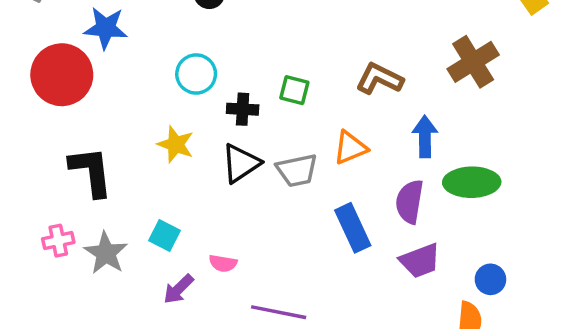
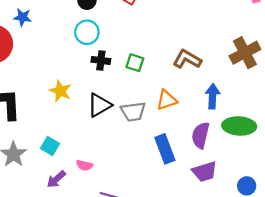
blue star: (106, 28) -> (22, 17), size x0.7
cyan circle: (196, 74) -> (87, 32), moved
black cross: (243, 109) -> (101, 60), moved

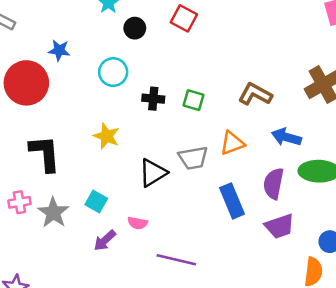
cyan circle: (87, 32) -> (113, 72), moved
blue arrow: (213, 96) -> (286, 137), turned -75
black triangle: (99, 105) -> (153, 173), moved

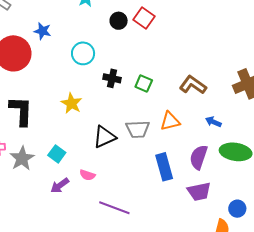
black circle: (135, 28) -> (119, 21), moved
blue arrow: (286, 137) -> (213, 122), size x0.7

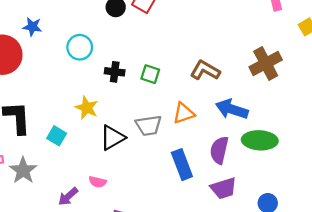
yellow star: (71, 103) -> (87, 108), moved
blue arrow: (213, 122) -> (232, 109), size x1.8
cyan square: (57, 154) -> (57, 136), moved

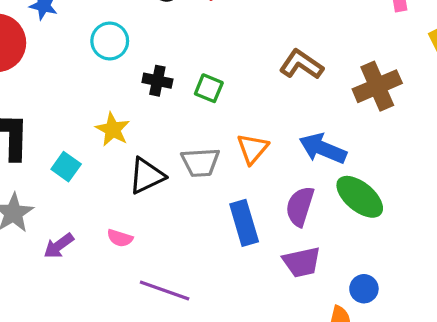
brown L-shape: (205, 70) -> (301, 64), moved
orange triangle: (184, 113) -> (253, 149), turned -35
green ellipse: (260, 140) -> (360, 197), turned 32
purple arrow: (68, 196) -> (59, 246), moved

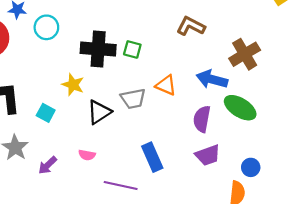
cyan circle: (110, 41) -> (46, 27), moved
black cross: (157, 81) -> (98, 49), size x1.8
brown cross: (377, 86) -> (245, 54), moved
orange triangle: (253, 149) -> (166, 85), turned -40
blue rectangle: (244, 223) -> (152, 157), moved

